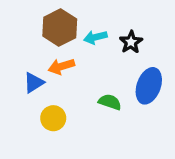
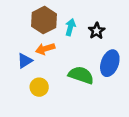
cyan arrow: (95, 37) -> (70, 27), turned 119
green semicircle: (110, 102) -> (81, 75), size x1.5

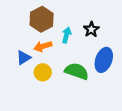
cyan arrow: (70, 27) -> (66, 35), moved
yellow circle: (39, 87) -> (43, 72), moved

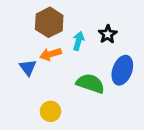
blue triangle: (24, 58) -> (28, 68), turned -35
yellow circle: (43, 72) -> (51, 111), moved

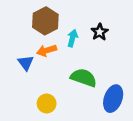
blue ellipse: (122, 70) -> (113, 99), moved

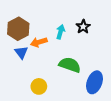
brown hexagon: (45, 21) -> (18, 29), moved

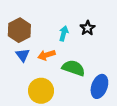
orange arrow: (39, 42) -> (46, 55), moved
yellow circle: (39, 86) -> (41, 91), size x1.5

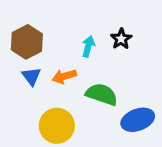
blue ellipse: (99, 86) -> (138, 120), turned 50

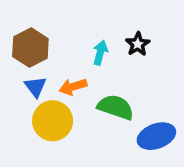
yellow circle: (57, 126) -> (53, 121), moved

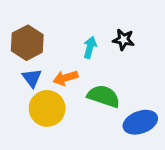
black star: (138, 44) -> (124, 40), turned -30

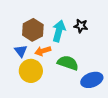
brown hexagon: (27, 43) -> (33, 30), moved
cyan arrow: (90, 47) -> (59, 31), size x1.5

